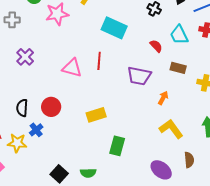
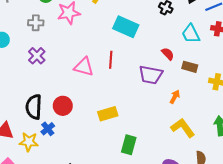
gray cross: (12, 20) -> (36, 23), moved
red semicircle: (156, 46) -> (168, 54), moved
black semicircle: (22, 108) -> (34, 107), size x1.4

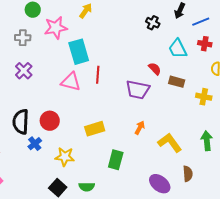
cyan rectangle: (126, 27) -> (79, 52), moved, turned 50
orange arrow: (175, 97) -> (140, 128), moved
yellow star: (29, 142) -> (65, 157), moved

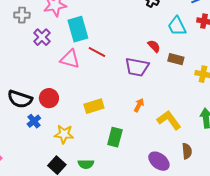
purple cross: (24, 71) -> (42, 37), moved
red line: (98, 75) -> (97, 52), turned -66
black semicircle: (21, 122) -> (20, 99), turned -75

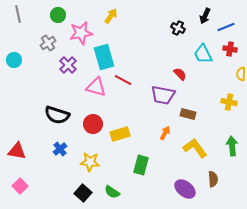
gray cross: (22, 15) -> (48, 43), turned -35
brown rectangle: (176, 59) -> (188, 114), moved
red circle: (49, 98) -> (93, 124), moved
black semicircle: (20, 99) -> (57, 115), moved
green semicircle: (86, 164) -> (112, 192), turned 35

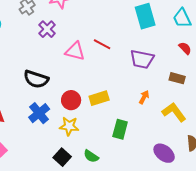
cyan rectangle: (104, 57) -> (145, 16), moved
red semicircle: (180, 74) -> (185, 48), moved
brown rectangle: (188, 114) -> (177, 78), moved
red circle: (93, 124) -> (71, 100), moved
blue cross: (60, 149) -> (39, 113), size x1.5

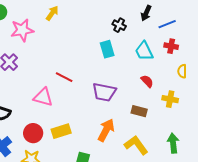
cyan rectangle: (145, 16) -> (107, 49), size x0.7
pink triangle: (75, 51) -> (43, 97), moved
orange arrow: (144, 97) -> (106, 130), size x1.6

